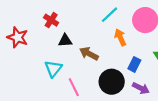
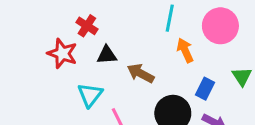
cyan line: (109, 15) -> (170, 18), turned -36
red star: (18, 37) -> (62, 53), moved

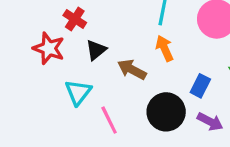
orange arrow: (185, 50) -> (164, 48), moved
black triangle: (107, 55) -> (96, 50), turned -35

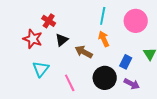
cyan triangle: (78, 92) -> (41, 69), moved

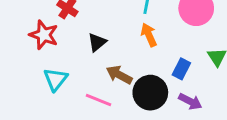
black triangle: (62, 40) -> (97, 42), moved
brown arrow: (84, 52) -> (119, 75), moved
pink line: (70, 83) -> (98, 100), turned -42

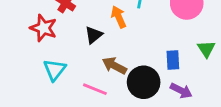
orange arrow: (149, 35) -> (119, 17), moved
blue rectangle: (181, 69) -> (173, 60), turned -30

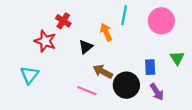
cyan triangle: (55, 70) -> (29, 75), moved
purple arrow: (181, 91) -> (157, 92), turned 30

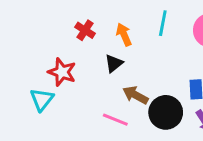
orange arrow: (106, 32) -> (124, 35), moved
red star: (45, 41) -> (62, 72), moved

